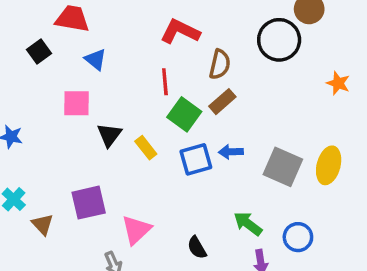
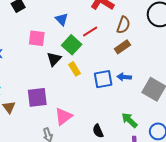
blue triangle: (95, 59) -> (62, 19), moved
red line: (165, 82) -> (90, 32), turned 56
green square: (184, 114) -> (72, 45), moved

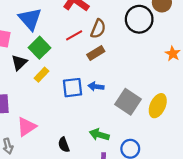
blue triangle: (62, 19) -> (30, 19), size x1.6
red line: (90, 32) -> (74, 35), moved
yellow rectangle: (75, 69) -> (41, 75), turned 72
green arrow: (129, 120) -> (99, 135), turned -30

